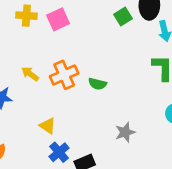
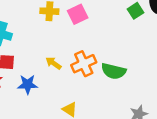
green semicircle: (97, 84) -> (114, 71), size x1.5

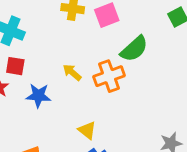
green semicircle: (114, 71) -> (134, 49), moved, turned -60

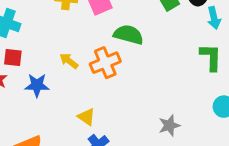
green semicircle: (134, 49) -> (129, 35), turned -120

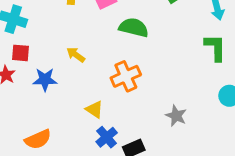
orange cross: (105, 63) -> (126, 76), moved
gray star: (169, 125) -> (176, 116), turned -30

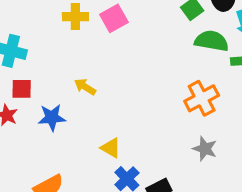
green semicircle: (134, 27) -> (212, 41), moved
orange cross: (126, 76) -> (202, 98), moved

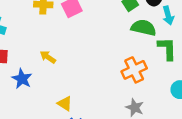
blue star: (52, 118) -> (22, 79), turned 30

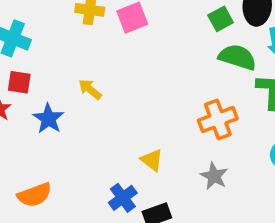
yellow triangle: (65, 104) -> (152, 160), moved

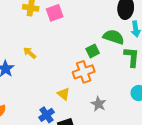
green square: (221, 19) -> (93, 51), moved
orange cross: (218, 119) -> (84, 72), moved

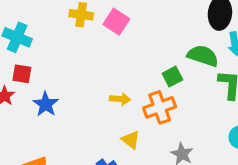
pink square: (55, 13) -> (116, 22), turned -36
yellow arrow: (30, 53) -> (120, 99), moved, turned 144

